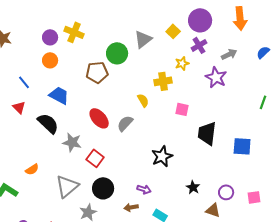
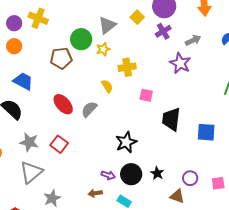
yellow star: (182, 63) -> (103, 49), moved
gray star: (72, 142) -> (29, 142), moved
black circle: (103, 188) -> (131, 174), moved

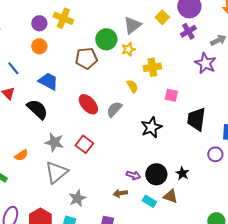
black star: (126, 142) -> (151, 127), moved
purple circle: (190, 178) -> (215, 154), moved
brown triangle: (177, 196) -> (170, 196), moved

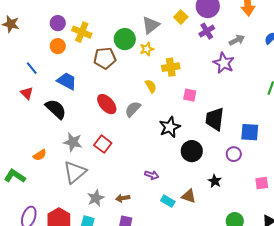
yellow cross: (63, 18) -> (82, 32), moved
black star: (182, 173) -> (215, 181), moved
black circle: (156, 174) -> (192, 151), moved
brown arrow: (120, 193) -> (123, 198), moved

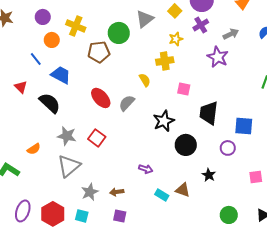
purple circle: (58, 23) -> (43, 17), moved
yellow star: (147, 49) -> (176, 39), moved
blue line: (32, 68) -> (36, 59), moved

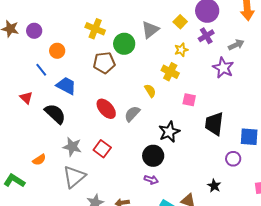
purple circle: (43, 17) -> (34, 31), moved
yellow cross: (76, 26) -> (95, 29), moved
yellow cross: (165, 61) -> (170, 72), turned 36
black circle: (186, 145) -> (153, 156), moved

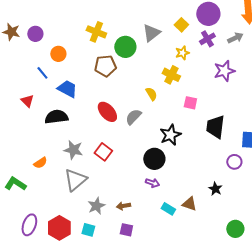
gray arrow: (236, 45) -> (235, 38), moved
purple star: (223, 68) -> (224, 71), turned 30
black semicircle: (55, 114) -> (56, 117), turned -50

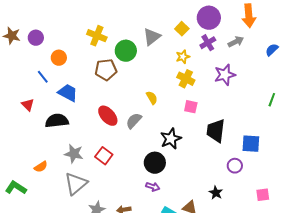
yellow cross: (171, 75) -> (186, 79), moved

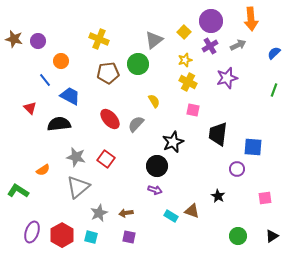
green circle: (126, 51) -> (138, 64), moved
green line: (272, 100) -> (274, 90), moved

